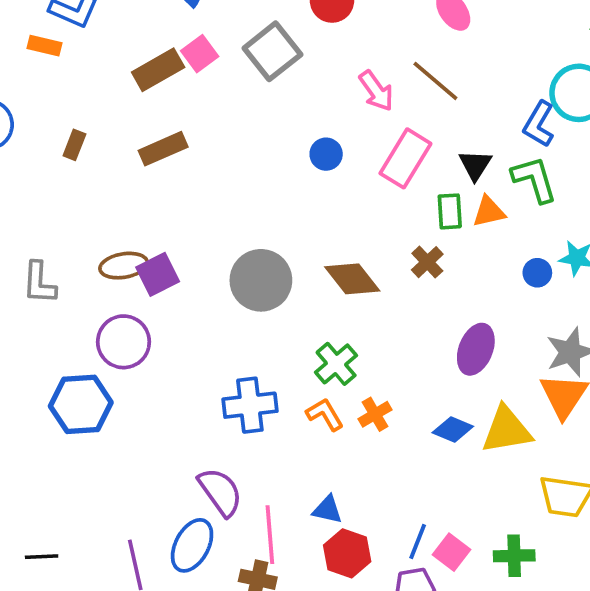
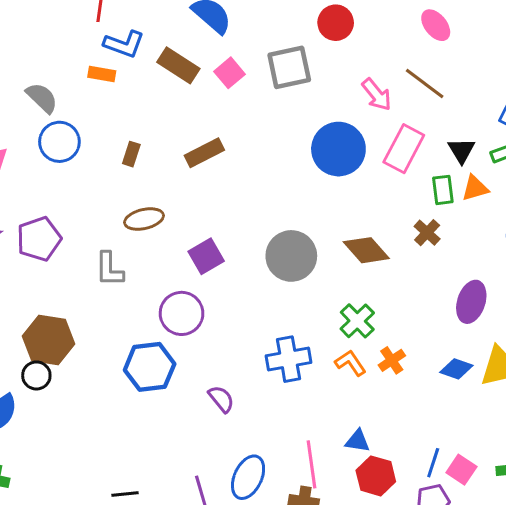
gray square: (272, 51) -> (289, 67), turned 30
brown rectangle: (158, 70) -> (178, 65), moved, turned 66
blue circle: (326, 154) -> (338, 149), size x2.0
brown ellipse: (124, 266) -> (144, 219), moved
purple semicircle: (220, 492) -> (221, 399), moved, size x0.7

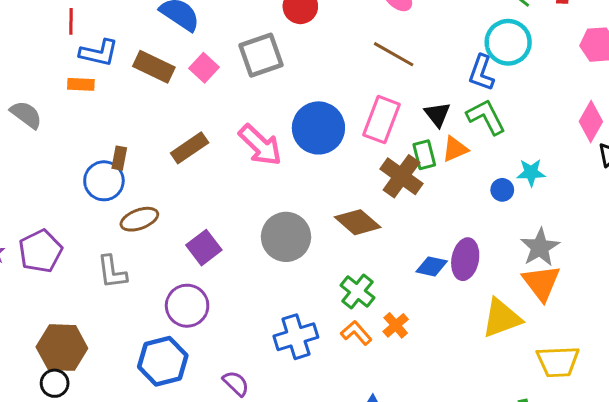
pink arrow: (377, 95) -> (260, 145), moved, size x1.4
blue circle: (59, 142) -> (104, 181), moved
brown cross: (427, 233) -> (401, 176), moved, size x1.6
blue diamond: (456, 369) -> (432, 266), moved

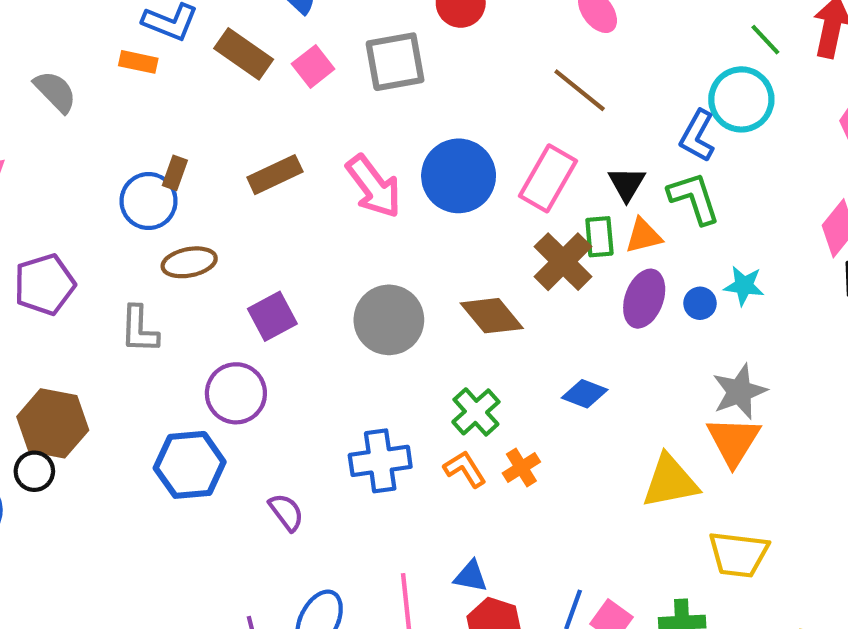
purple ellipse: (465, 259) -> (644, 299), moved

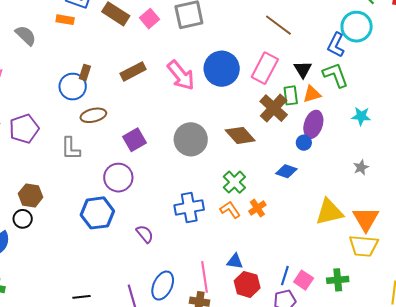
blue circle: (700, 303) -> (304, 143), moved
gray star: (739, 392) -> (361, 167), size x0.6
brown hexagon: (53, 423) -> (31, 195), size x0.7
orange triangle: (733, 441) -> (366, 219), moved

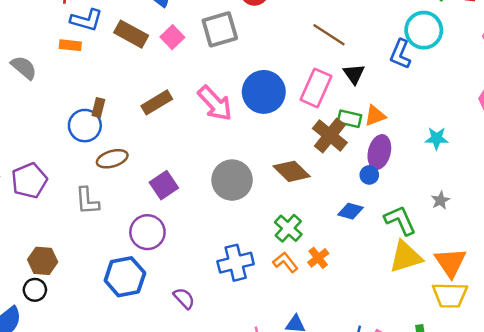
black triangle: (303, 69) -> (354, 74), moved
green L-shape: (335, 75) -> (400, 220), moved
green rectangle: (291, 95) -> (350, 119), turned -66

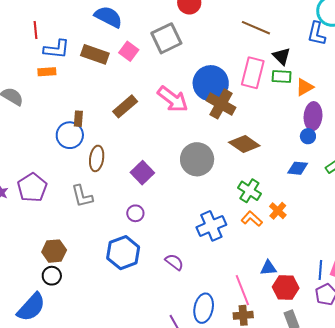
green rectangle: (350, 119) -> (282, 76), moved
brown cross: (330, 135) -> (221, 104), moved
brown ellipse: (112, 159) -> (97, 158), turned -55
purple circle: (147, 232) -> (135, 213), size x0.6

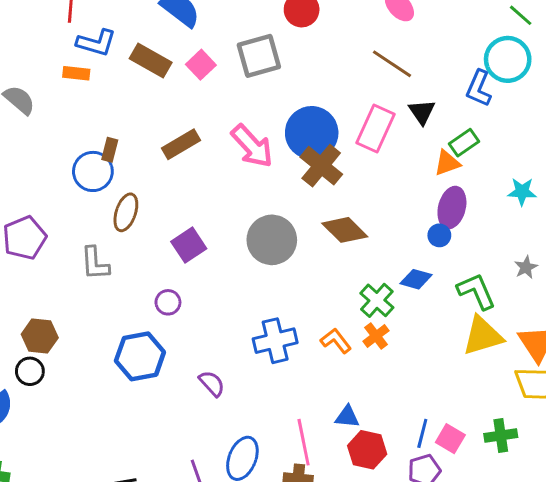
green rectangle: (282, 76) -> (464, 143), moved, turned -48
green cross: (249, 191) -> (377, 300), moved

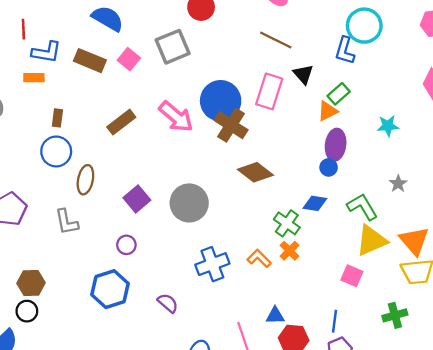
brown rectangle: (110, 150) -> (57, 118), moved
gray circle: (272, 240) -> (189, 203), moved
pink square: (450, 439) -> (352, 276), moved

